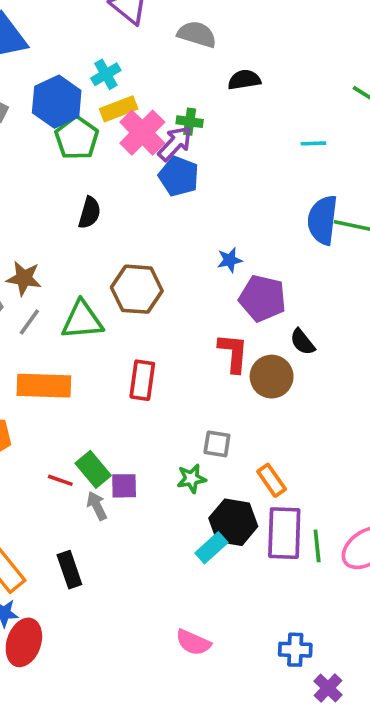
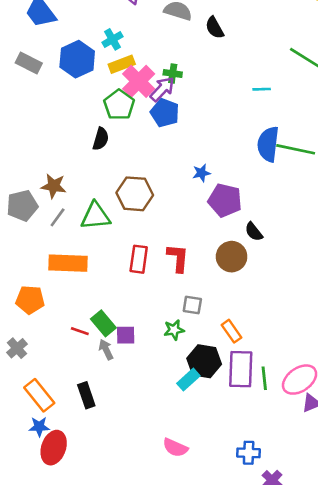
black semicircle: (244, 80) -> (215, 28), moved, turned -110
green pentagon: (77, 138) -> (119, 105), moved
red L-shape: (233, 353) -> (178, 258), moved

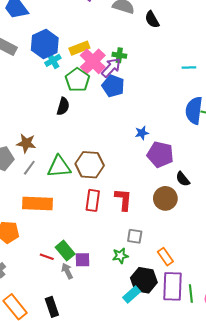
cyan cross: (112, 39) -> (53, 60), moved
brown hexagon: (135, 194) -> (90, 165), moved

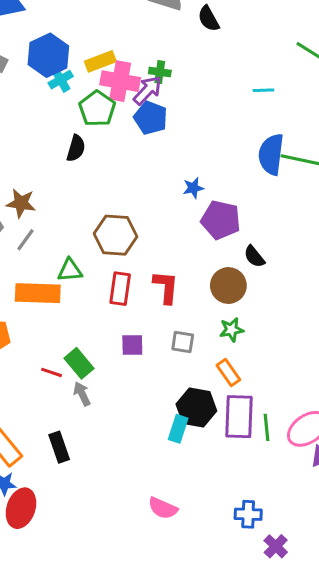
pink cross: (93, 61) -> (120, 81), turned -35
green triangle: (59, 167) -> (70, 270), moved, size x0.7
green star: (120, 256) -> (231, 330), moved
purple square: (83, 260) -> (132, 345), moved
cyan rectangle: (132, 295) -> (178, 429), turned -30

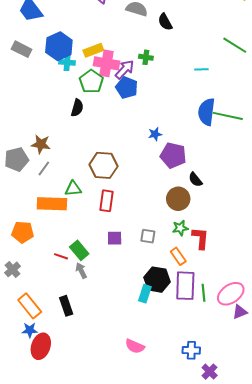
green cross: (160, 72) -> (146, 57), moved
cyan cross: (61, 80) -> (67, 62), turned 35
red L-shape: (166, 287) -> (200, 238), moved

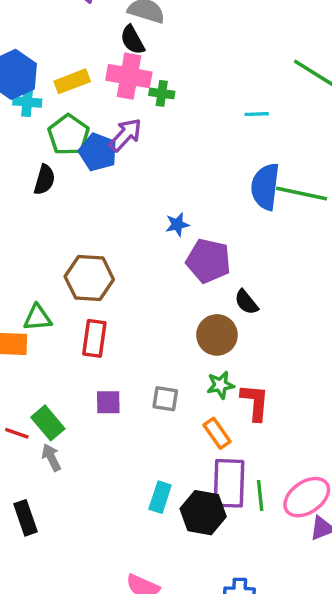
black semicircle: (165, 22) -> (132, 40), moved
pink cross: (106, 63) -> (129, 76), moved
purple arrow: (125, 69) -> (126, 135), moved
blue pentagon: (127, 88) -> (98, 152), moved
black hexagon: (157, 280) -> (203, 513), moved

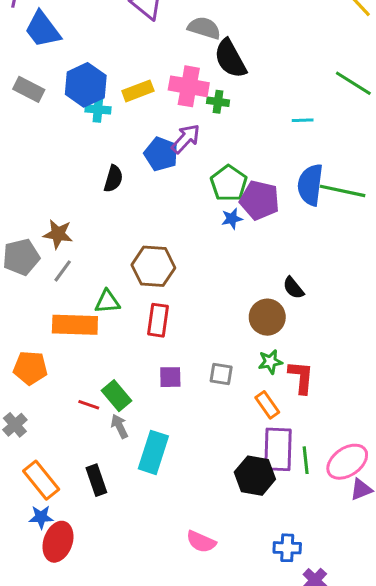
black semicircle: (132, 40) -> (230, 59), moved, size x1.5
green pentagon: (69, 135) -> (229, 183), moved
purple pentagon: (208, 261) -> (260, 200), moved
cyan rectangle: (160, 497) -> (153, 452), moved, size x1.5

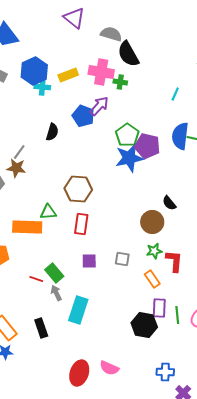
cyan line: (303, 120) -> (175, 94), turned -64
blue star: (232, 219) -> (129, 158), size x2.0
gray line: (63, 271) -> (19, 152), moved
purple rectangle: (278, 449) -> (159, 308), size x0.7
red ellipse: (58, 542) -> (79, 373), moved

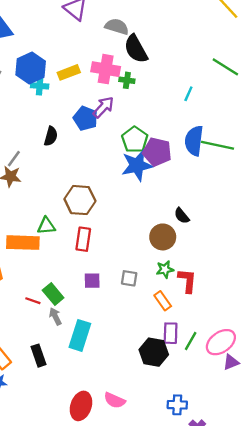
green line: (177, 315) -> (191, 341), turned 36

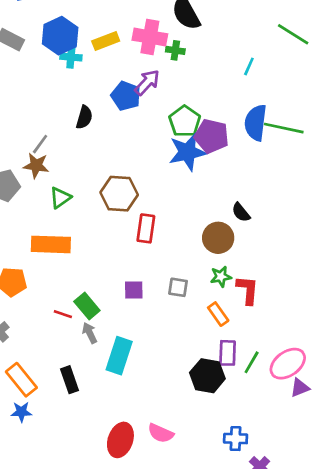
green triangle: (46, 226) -> (60, 198), moved, turned -30
red rectangle: (83, 239) -> (146, 228), moved

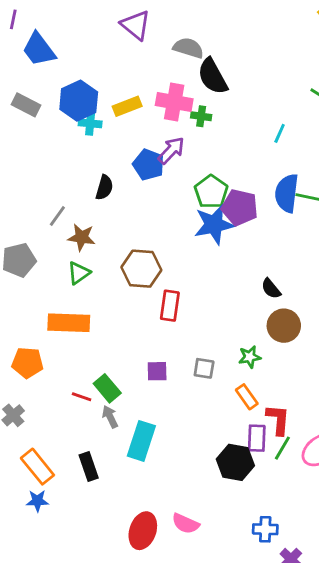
brown star: (36, 166) -> (82, 237), moved
brown circle: (218, 238) -> (284, 326), moved
red L-shape: (248, 290) -> (278, 420), moved

